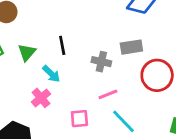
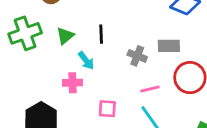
pink line: (108, 94) -> (150, 89), moved
pink cross: (41, 98) -> (72, 83), turned 30

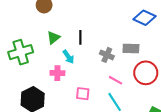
green cross: (25, 33) -> (21, 52), moved
pink line: (150, 89) -> (115, 80), turned 40

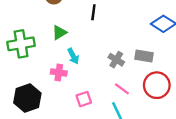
black line: (80, 37) -> (93, 12), moved
pink square: (83, 94) -> (84, 99), turned -32

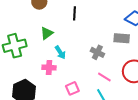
gray rectangle: (144, 56) -> (122, 38), moved

